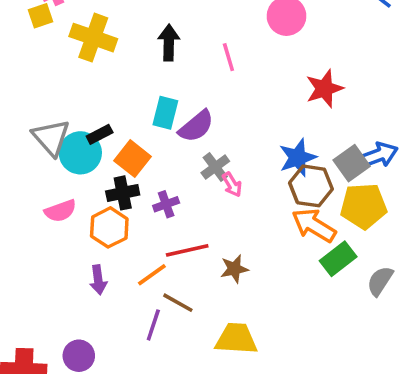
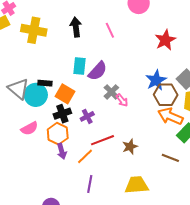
black rectangle: (100, 134) -> (45, 83), turned 40
purple arrow: (98, 280) -> (62, 151), moved
brown line: (178, 303) -> (170, 158), moved

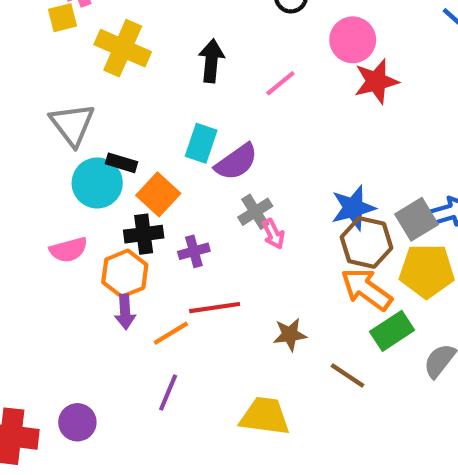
pink line: (110, 30) -> (280, 83), turned 63
red star: (165, 40) -> (376, 81), moved
gray triangle: (18, 89) -> (72, 124), moved
brown star: (130, 147) -> (290, 335), moved

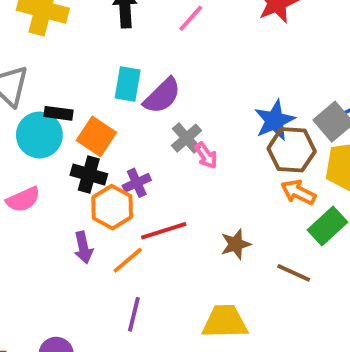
black cross: (144, 234) -> (89, 174), turned 32
orange hexagon: (125, 274) -> (112, 207), moved
orange arrow: (366, 289) -> (298, 192), size x0.7

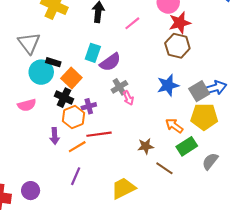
brown hexagon: (292, 150) -> (177, 46), moved
brown star: (236, 244) -> (146, 146), moved
yellow trapezoid: (225, 322) -> (123, 188), turned -35

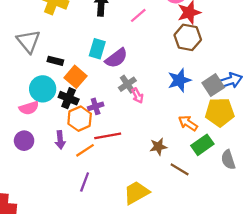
cyan circle: (41, 72) -> (43, 89), moved
gray semicircle: (210, 161) -> (228, 160), turned -54
purple circle: (31, 191) -> (24, 141), moved

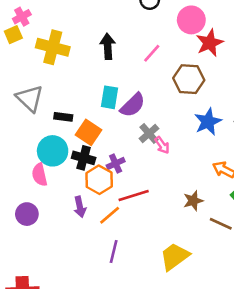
brown hexagon: (188, 37) -> (189, 79), moved
pink semicircle: (29, 108) -> (40, 175), turned 102
purple circle: (24, 141) -> (27, 214), moved

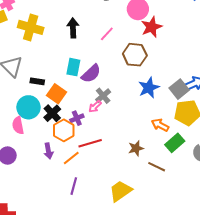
pink arrow: (162, 145) -> (95, 107), moved, turned 80
black cross: (84, 158) -> (52, 113), turned 30

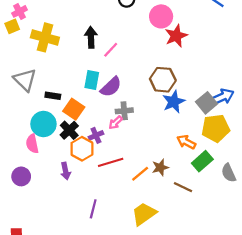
pink line: (107, 34) -> (111, 50), moved
brown hexagon: (135, 55) -> (163, 80), moved
gray cross: (103, 96) -> (124, 111), turned 35
orange line: (71, 158) -> (140, 174), moved

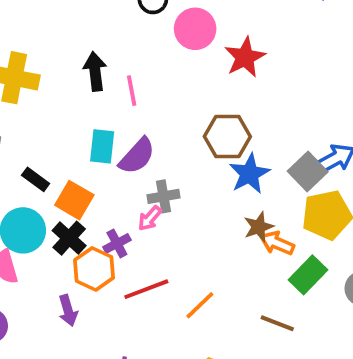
pink circle: (161, 16) -> (195, 29), moved
pink line: (111, 50) -> (132, 91), turned -49
black rectangle: (53, 96) -> (36, 179), turned 32
brown star: (160, 167) -> (259, 227), moved

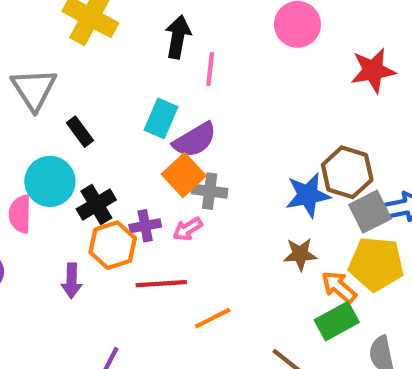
red star: (245, 57) -> (373, 70), moved
brown hexagon: (227, 137) -> (347, 172), moved
orange square: (74, 200) -> (184, 175), moved
pink arrow: (150, 218) -> (188, 229), moved
orange arrow: (277, 243) -> (339, 287), moved

